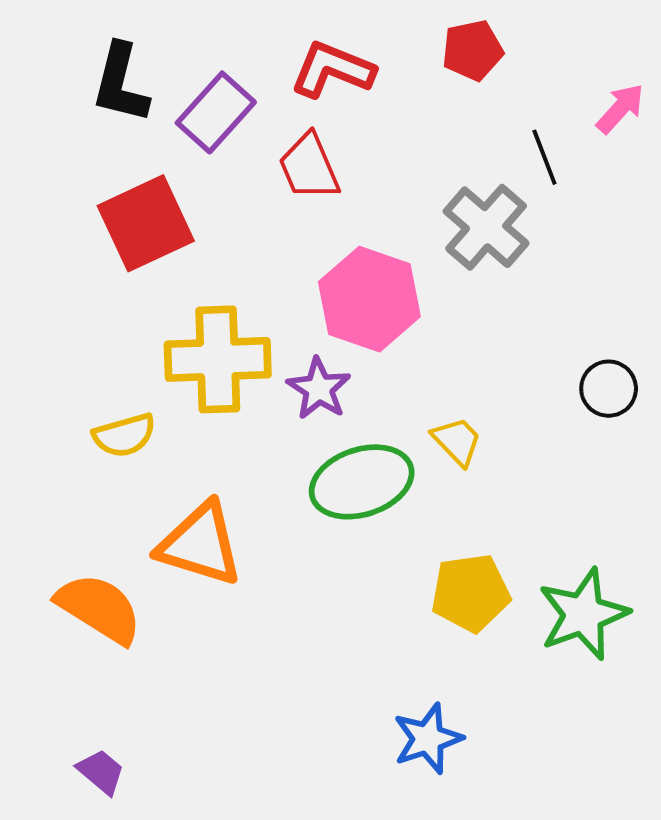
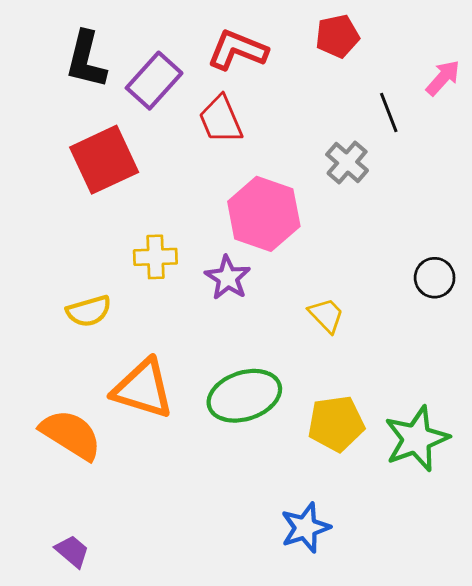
gray cross: (486, 227) -> (347, 162), size x0.7
yellow cross: (218, 359) -> (155, 257), size x0.6
green ellipse: (362, 482) -> (244, 396), moved

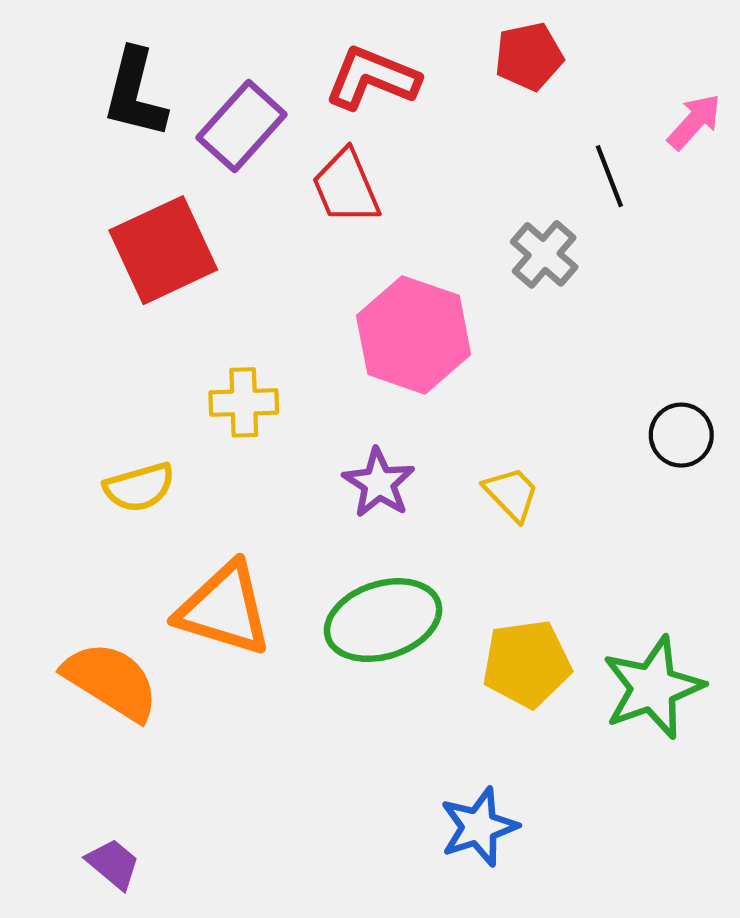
purple star: (228, 278) -> (379, 483), moved

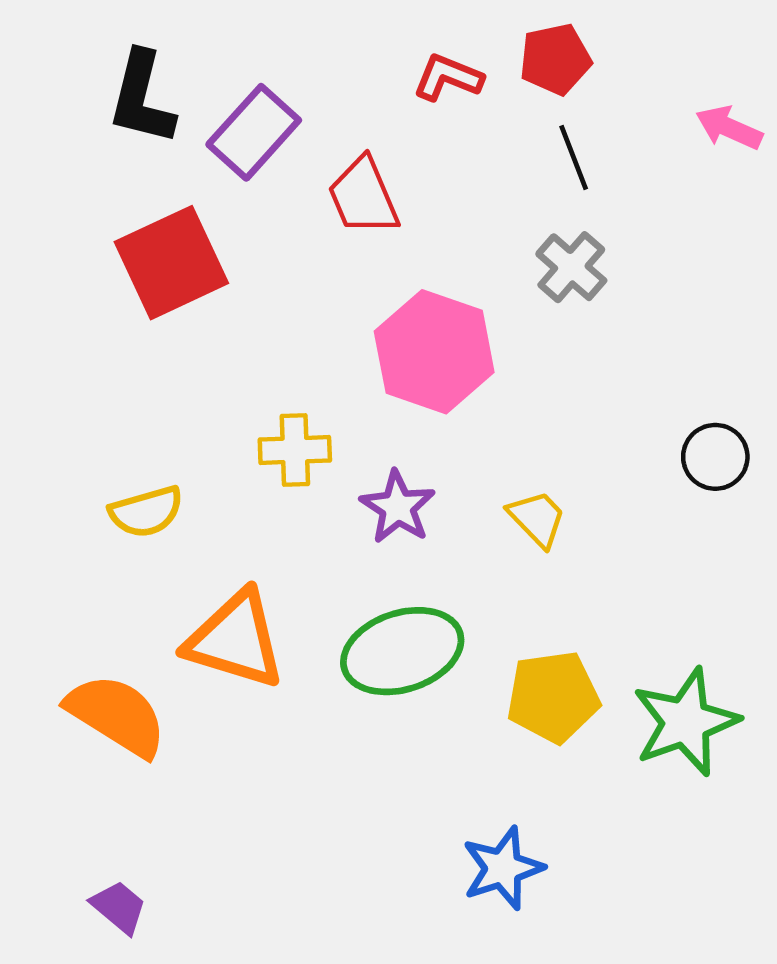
red L-shape: (372, 78) -> (448, 77), moved, size x0.7
pink arrow: (694, 122) -> (729, 128), turned -108
black line: (609, 176) -> (574, 157), moved
yellow cross: (244, 402) -> (295, 450), moved

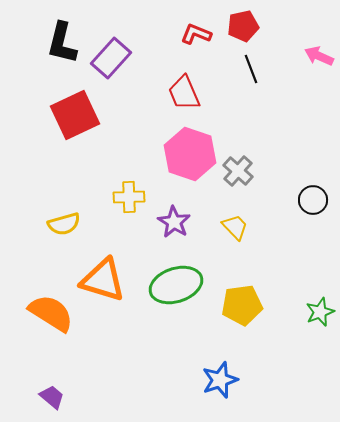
red trapezoid: (363, 196) -> (184, 93), moved
gray cross: (571, 267) -> (238, 171), moved
green star: (686, 722) -> (320, 312), moved, size x0.6

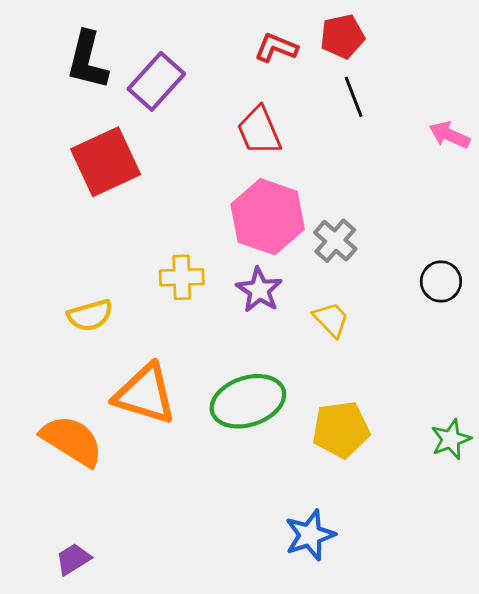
pink arrow: (319, 56) -> (449, 135), moved
purple star: (174, 222) -> (259, 290), moved
purple trapezoid: (52, 397) -> (73, 559), turned -72

